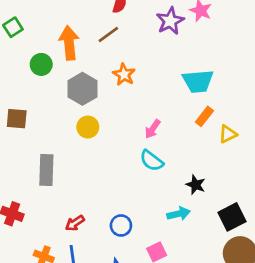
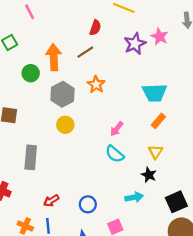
yellow triangle: (228, 134) -> (156, 152), moved, turned -35

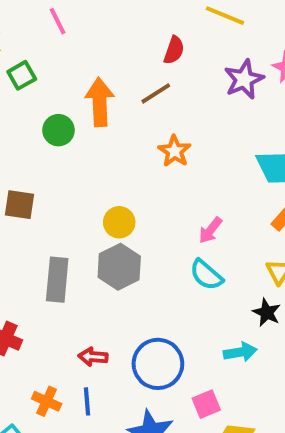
gray hexagon: (63, 94) -> (119, 267), moved
red arrow: (51, 201) -> (93, 357), turned 35
blue circle: (88, 204) -> (158, 364), size x1.6

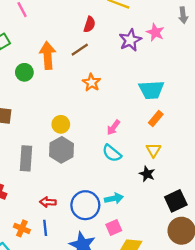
cyan arrow: (240, 352) -> (114, 198), moved

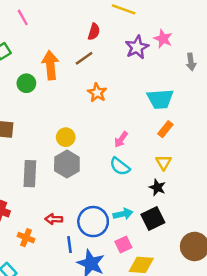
gray arrow: (183, 15) -> (191, 62), moved
black square: (176, 201) -> (153, 218), moved
orange cross: (22, 228) -> (26, 238), moved
blue line: (45, 228) -> (70, 245), moved

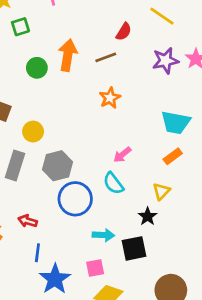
yellow circle: (66, 137) -> (33, 132), moved
blue circle: (93, 222) -> (75, 199), moved

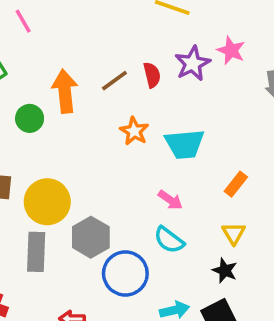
red semicircle: (124, 32) -> (152, 75), moved, turned -30
cyan trapezoid: (176, 123) -> (185, 144), moved
yellow circle: (33, 132) -> (47, 202), size x1.6
pink arrow: (122, 155) -> (170, 200), turned -90

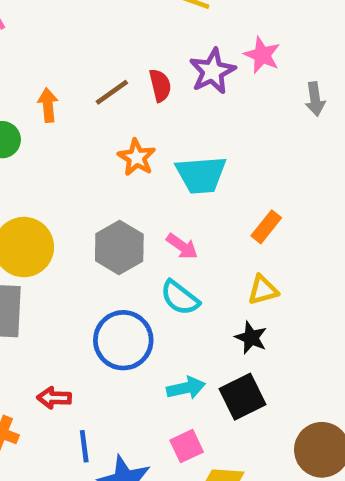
orange arrow: (65, 91) -> (48, 105), size x0.6
yellow triangle: (234, 233) -> (263, 290), turned 45
gray hexagon: (91, 237) -> (119, 247), moved

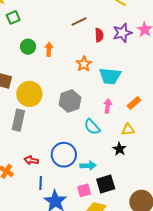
brown line: (112, 92) -> (79, 21), moved
orange arrow: (48, 105) -> (49, 49), moved
pink arrow: (182, 246) -> (108, 106), moved, turned -128
blue circle: (123, 340) -> (64, 155), moved
black square: (243, 397) -> (106, 184), moved

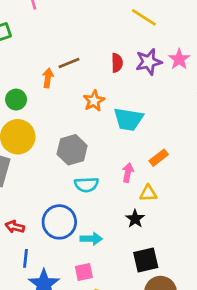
brown line: (79, 21) -> (69, 63), moved
green circle: (28, 47) -> (16, 100), moved
pink arrow: (108, 106) -> (128, 173), moved
cyan semicircle: (92, 127) -> (86, 185), moved, turned -54
black square: (106, 184) -> (146, 260), moved

